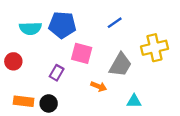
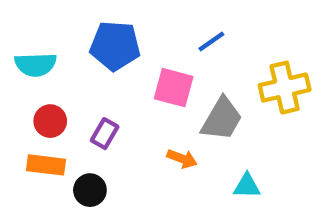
cyan semicircle: (30, 28) -> (36, 65), moved
pink square: (82, 53) -> (174, 88), moved
red circle: (13, 61) -> (50, 121), moved
orange rectangle: (24, 101) -> (46, 165), moved

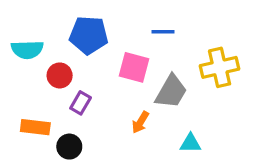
blue line: (211, 42) -> (163, 32), turned 35
red circle: (50, 121) -> (60, 75), moved
orange arrow: (182, 159) -> (140, 122), turned 100

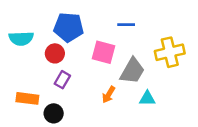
red circle: (60, 75) -> (55, 53), moved
cyan triangle: (190, 143) -> (147, 98), moved

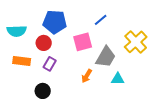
blue line: (126, 25) -> (101, 20), turned -40
pink square: (104, 52) -> (83, 42), turned -30
yellow cross: (170, 52) -> (136, 42), turned -30
orange rectangle: (27, 98) -> (22, 61), moved

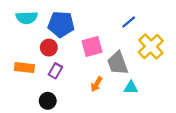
blue line: (101, 20) -> (129, 22), moved
cyan semicircle: (17, 31) -> (27, 18), moved
gray trapezoid: (106, 57) -> (118, 63), turned 130

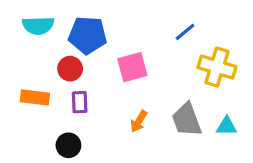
yellow cross: (151, 46) -> (217, 67), turned -30
gray trapezoid: (118, 63) -> (187, 120), moved
purple rectangle: (55, 71) -> (80, 102), turned -32
cyan triangle: (131, 88) -> (227, 126), moved

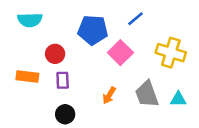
blue line: (185, 32) -> (136, 19), moved
blue pentagon: (88, 35) -> (93, 30), moved
pink square: (132, 67) -> (120, 53), moved, turned -30
black circle: (68, 145) -> (65, 114), moved

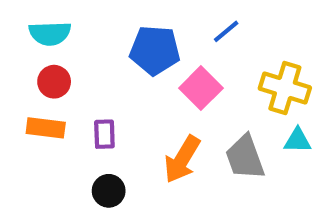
red circle: (55, 54) -> (54, 82), moved
orange arrow: (109, 95) -> (182, 159), size x1.6
cyan triangle: (178, 99) -> (297, 140), moved

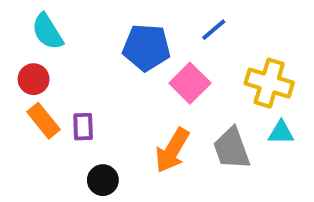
cyan semicircle: (50, 33) -> (47, 32), turned 60
red circle: (54, 82) -> (34, 79), moved
orange rectangle: (46, 128) -> (43, 121), turned 44
purple rectangle: (104, 134) -> (83, 127), moved

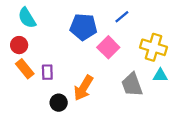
orange arrow: (172, 150) -> (83, 88), moved

